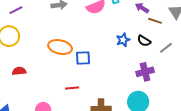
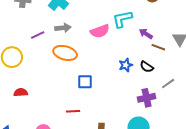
purple line: (16, 10) -> (38, 35), moved
orange ellipse: (60, 47) -> (65, 53), moved
gray line: (166, 48) -> (168, 84), moved

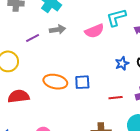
orange ellipse: (65, 53) -> (55, 82), moved
red semicircle: (21, 92) -> (19, 96), size x1.5
red line: (73, 111) -> (116, 98), moved

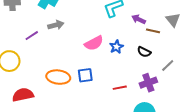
pink semicircle: (94, 31) -> (94, 43), moved
blue star: (122, 63) -> (116, 47), moved

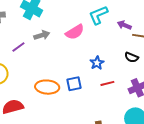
pink semicircle: (94, 43) -> (75, 32), moved
blue star: (116, 47) -> (97, 63), moved
red line: (120, 88) -> (107, 83), moved

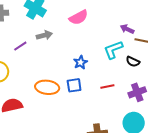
cyan L-shape: (98, 15) -> (113, 50), moved
pink semicircle: (75, 32) -> (79, 17), moved
blue star: (97, 63) -> (81, 62), moved

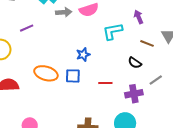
purple arrow: (127, 29) -> (139, 17), moved, turned 32
gray arrow: (44, 35) -> (64, 12), moved
cyan L-shape: (113, 50) -> (113, 31), moved

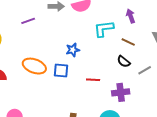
purple line: (27, 28) -> (28, 21), moved
brown line: (147, 43) -> (128, 42), moved
gray line: (156, 80) -> (145, 70), moved

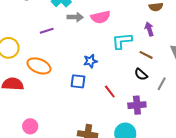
orange ellipse: (34, 66) -> (39, 66), moved
gray line: (145, 70) -> (162, 84), turned -32
red line: (93, 80) -> (110, 92), turned 48

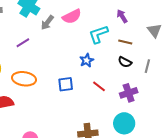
gray arrow: (75, 17) -> (47, 23), turned 140
blue star: (90, 61) -> (87, 60), moved

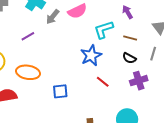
blue star: (87, 60) -> (91, 55), size x1.5
gray line: (147, 66) -> (153, 54), moved
blue square: (66, 84) -> (60, 91), moved
purple cross: (129, 93) -> (139, 81), moved

